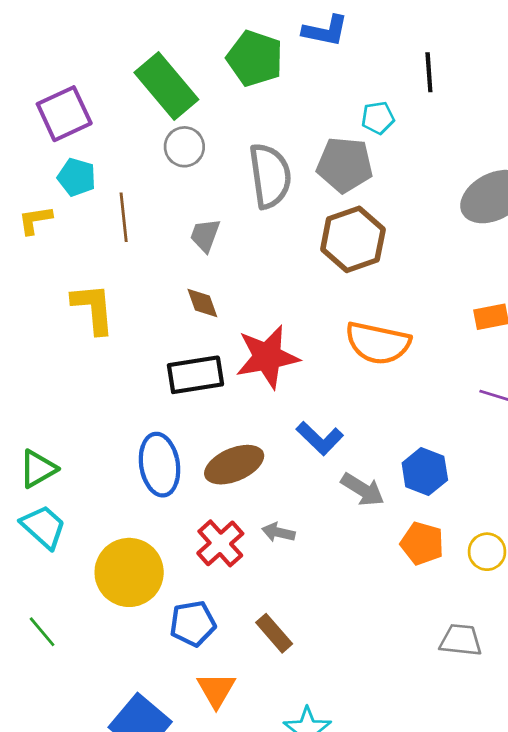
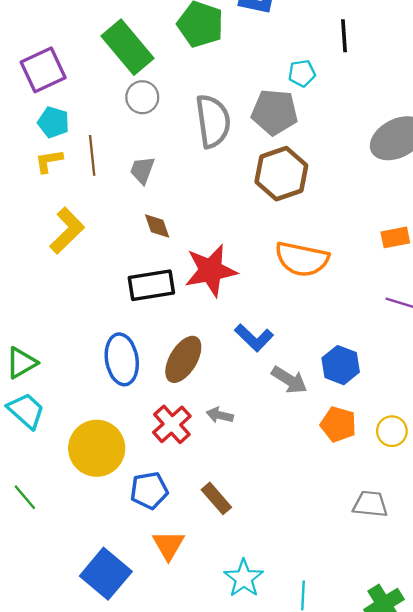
yellow L-shape: (35, 220) -> (49, 161), moved
gray trapezoid: (205, 235) -> (142, 170), moved
yellow L-shape: (93, 308) -> (67, 231), turned 51
brown ellipse: (234, 465) -> (183, 359), turned -36

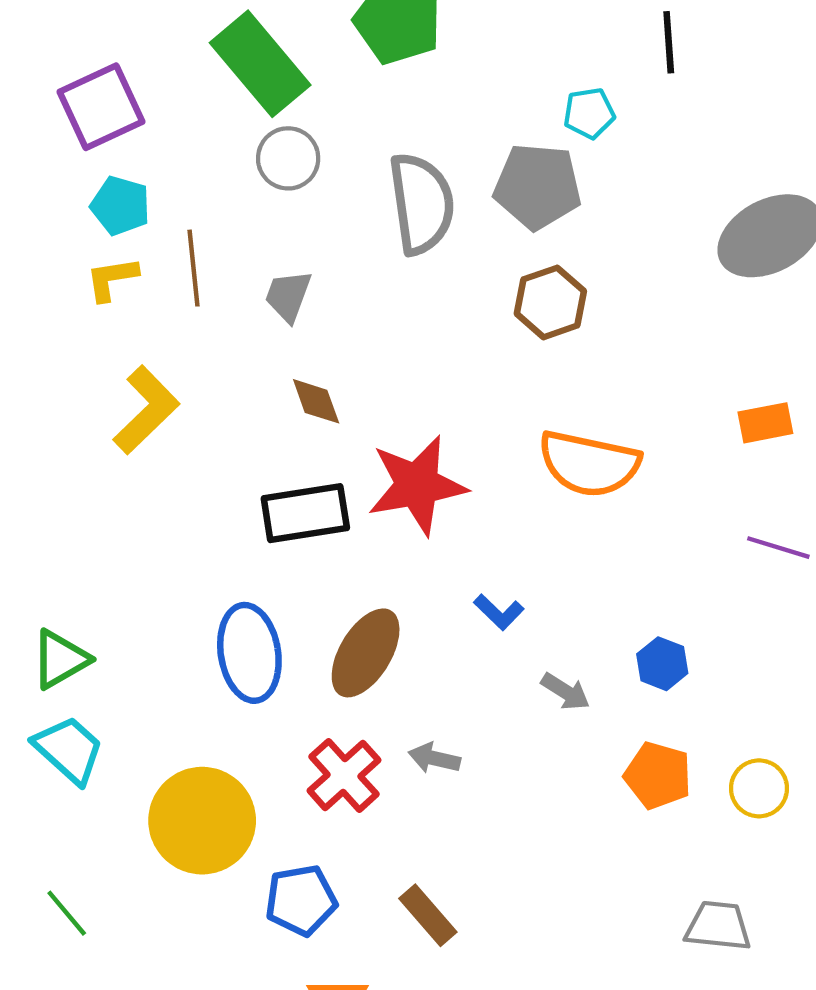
brown hexagon: (281, 174) -> (550, 302), size x0.7
blue L-shape: (254, 338) -> (499, 612), size x0.7
blue hexagon: (341, 365) -> (662, 664), size x0.7
gray arrow: (289, 380) -> (565, 692), size x0.7

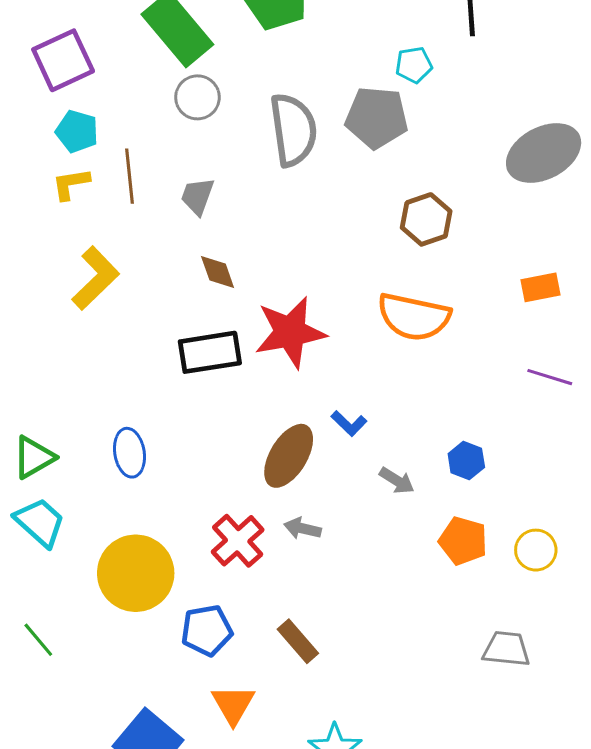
brown hexagon: (550, 302) -> (426, 219), moved
blue ellipse: (249, 653) -> (129, 453), moved, size x0.7
brown ellipse: (366, 653) -> (289, 456), moved

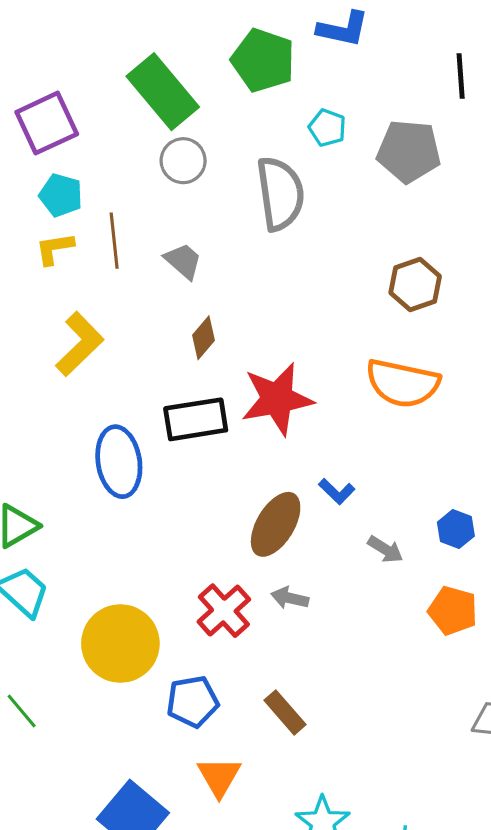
cyan pentagon: (414, 65) -> (327, 128), moved, turned 30
gray pentagon: (377, 117) -> (409, 151), moved
gray trapezoid: (197, 196) -> (183, 261), turned 111
brown diamond: (218, 272) -> (203, 338), turned 60
blue ellipse: (129, 453) -> (119, 462), moved, size x1.4

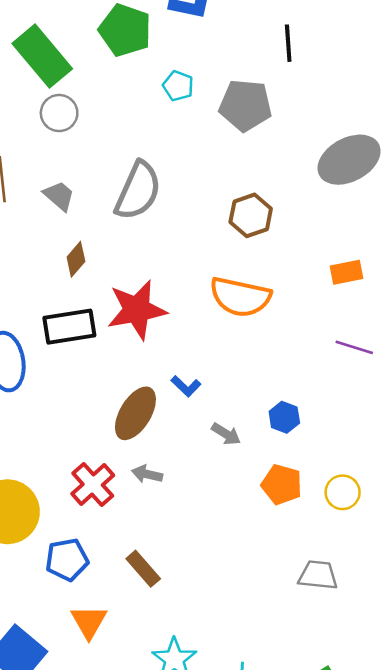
gray semicircle: (280, 194) -> (138, 191), moved, turned 32

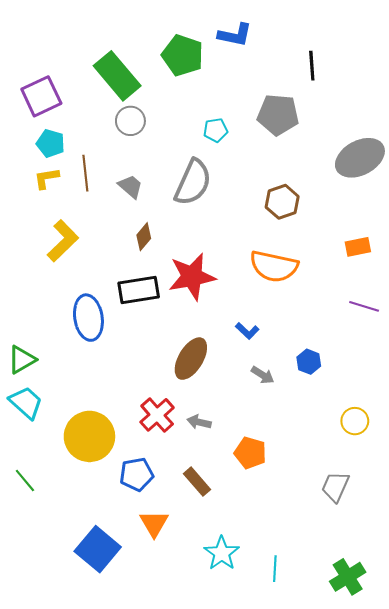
cyan pentagon: (178, 86) -> (215, 130), moved, turned -30
blue L-shape: (186, 386) -> (247, 331), moved
gray arrow: (147, 474) -> (199, 422), moved
orange pentagon: (282, 485) -> (250, 453), moved
gray trapezoid: (318, 575) -> (335, 487), turned -72

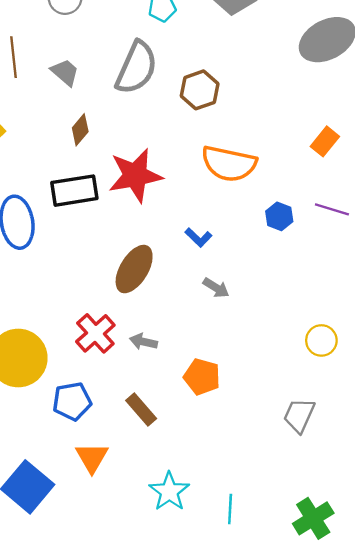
brown hexagon: (282, 202) -> (200, 90), moved
orange rectangle: (358, 247) -> (325, 141), turned -40
blue hexagon: (309, 362) -> (279, 216), moved

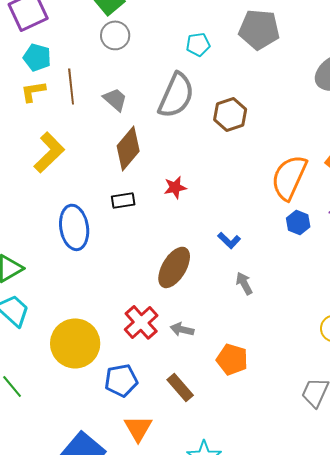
brown diamond: (80, 130) -> (128, 148), size x1.6
orange semicircle: (229, 164) -> (289, 177), moved, turned 102
red star: (135, 175) -> (175, 187), size x0.5
black rectangle: (74, 191) -> (123, 200), size x0.6
gray arrow: (216, 288) -> (244, 283), turned -150

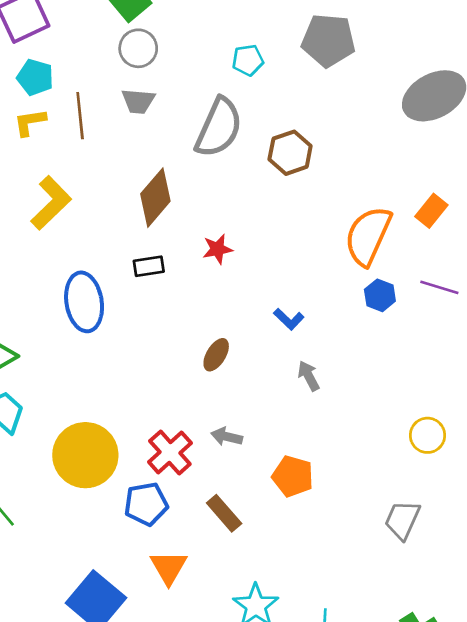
gray trapezoid: (115, 99) -> (138, 101), moved, turned 144
brown ellipse: (174, 267) -> (216, 355), size x0.6
red cross: (141, 322) -> (170, 452), moved

